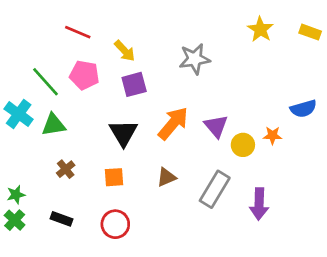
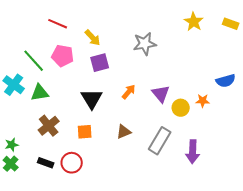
orange arrow: (173, 123) -> (129, 92), size x0.6
brown cross: (66, 169) -> (49, 126), size x1.5
red circle: (115, 224) -> (72, 163), moved

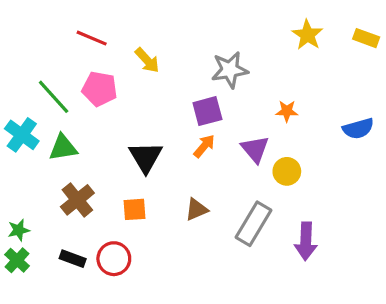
purple square: (100, 63) -> (207, 111), moved
orange star: (203, 101) -> (287, 111), moved

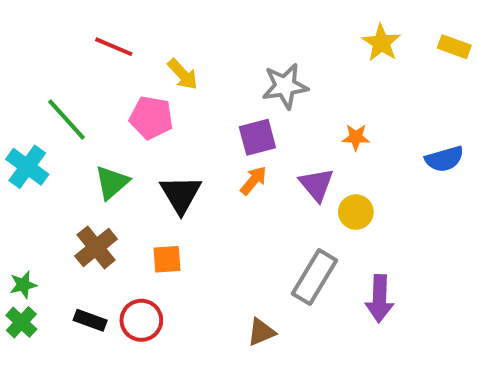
pink pentagon: (100, 89) -> (151, 118), moved
green triangle: (63, 148) -> (112, 183), moved, turned -32
brown triangle: (196, 209) -> (261, 332), moved

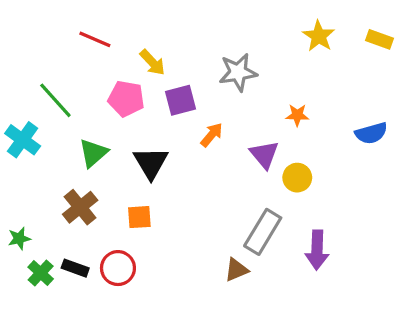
purple square: (257, 137) -> (180, 100), moved
orange arrow: (254, 181) -> (212, 135), moved
green cross: (21, 322) -> (41, 273), moved
brown triangle: (261, 332) -> (236, 270), moved

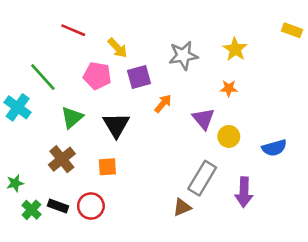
yellow star: (319, 36) -> (235, 49), moved
blue semicircle: (371, 133) -> (274, 148), moved

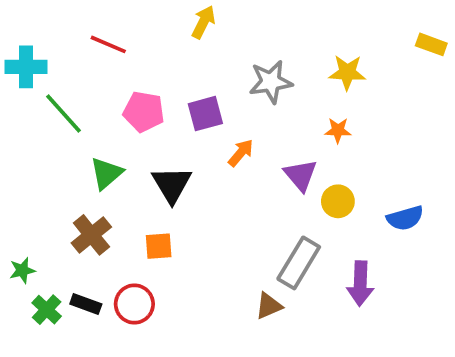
yellow arrow: (117, 48) -> (203, 22), moved, turned -110
yellow star: (235, 49) -> (347, 72), turned -30
cyan cross: (18, 107) -> (26, 67), moved, turned -36

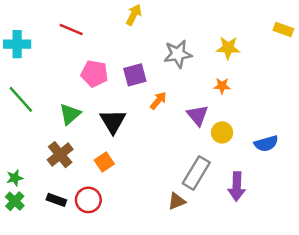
green line: (63, 114) -> (21, 99), moved
orange square: (159, 246) -> (104, 162), turned -30
green cross: (47, 310) -> (15, 201), moved

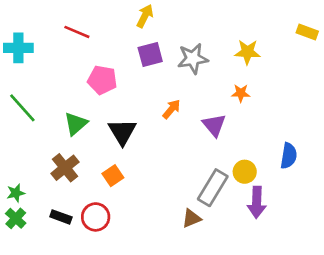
purple square: (135, 75) -> (150, 55), moved
yellow circle: (222, 132) -> (245, 172), moved
blue semicircle: (266, 144) -> (289, 156), turned -65

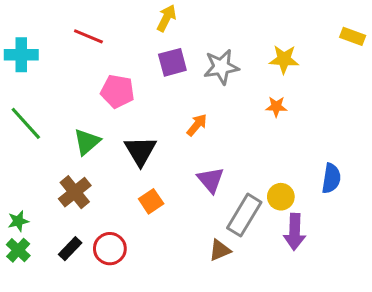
purple triangle: (214, 125) -> (211, 180), moved
orange square: (113, 176) -> (151, 201), moved
black rectangle: (61, 217) -> (70, 249), turned -66

